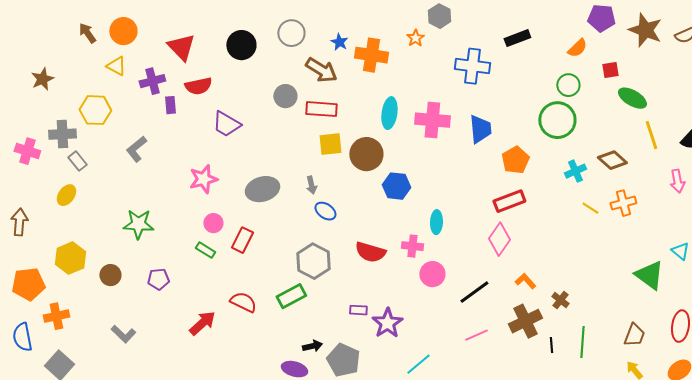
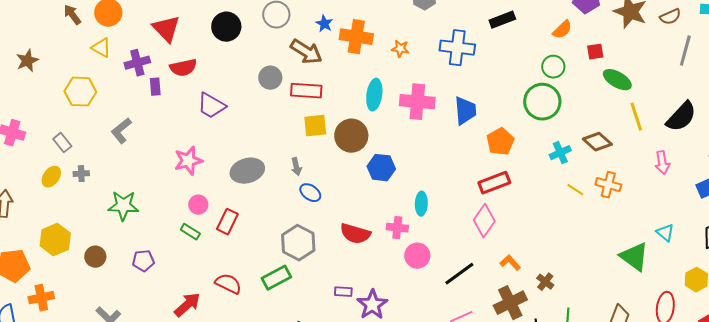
orange star: (415, 38) -> (400, 49), moved, turned -30
gray cross: (62, 134) -> (81, 174), moved, size x0.6
orange cross: (623, 203) -> (608, 185), turned 30

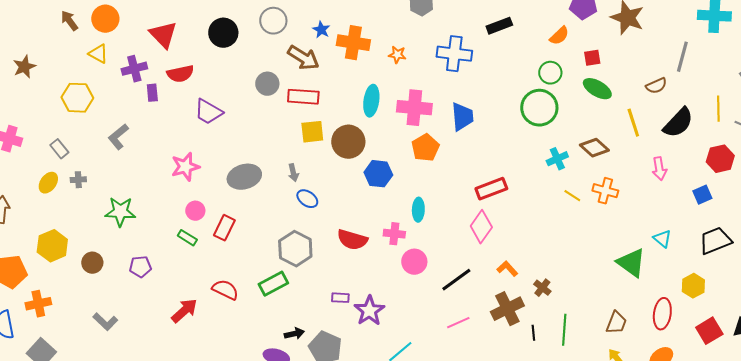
brown semicircle: (670, 17) -> (656, 86), moved
green ellipse: (617, 80) -> (597, 89), moved
orange pentagon: (500, 142) -> (425, 148), moved

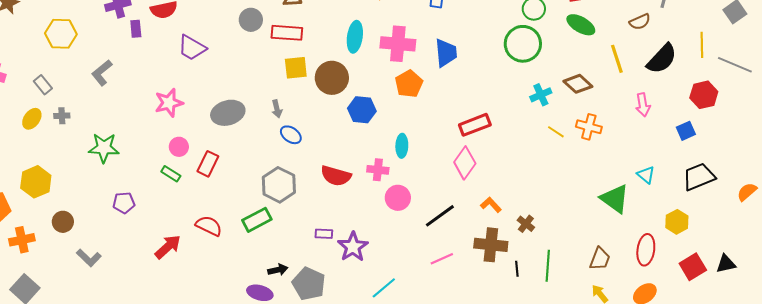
brown circle: (92, 263) -> (63, 222), moved
brown cross: (507, 309) -> (491, 245), turned 32

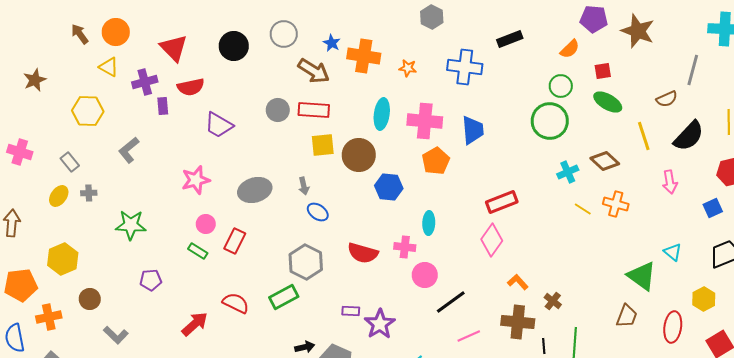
gray circle: (251, 20) -> (278, 110), moved
black line: (440, 216) -> (451, 302), moved
brown trapezoid: (600, 259) -> (627, 316), moved

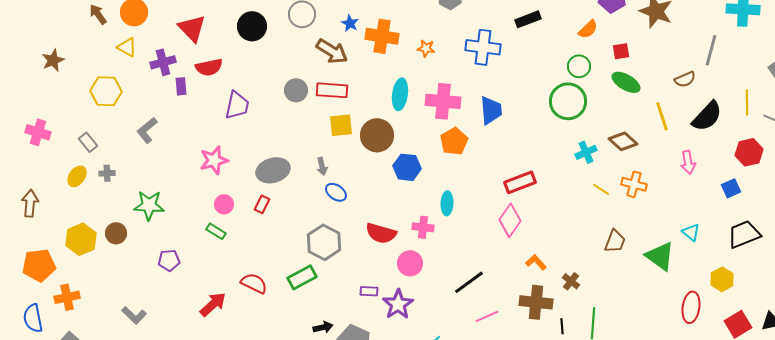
purple trapezoid: (219, 125) -> (237, 105), turned -108
red rectangle: (235, 241) -> (262, 204), moved, size x0.7
pink circle: (425, 275) -> (410, 263), moved
brown circle: (90, 299) -> (116, 233), moved
brown trapezoid: (627, 316) -> (615, 241), moved

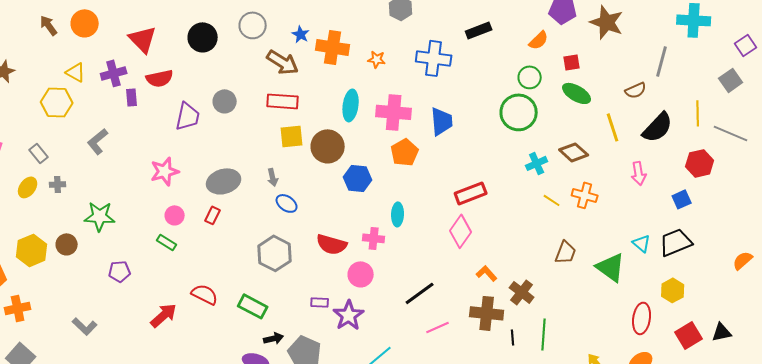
yellow triangle: (127, 47) -> (76, 72), moved
gray circle: (296, 90) -> (225, 101), moved
black trapezoid: (744, 234) -> (676, 242), moved
green rectangle: (302, 277) -> (253, 306), moved, turned 56
brown cross: (571, 281) -> (522, 292), size x1.4

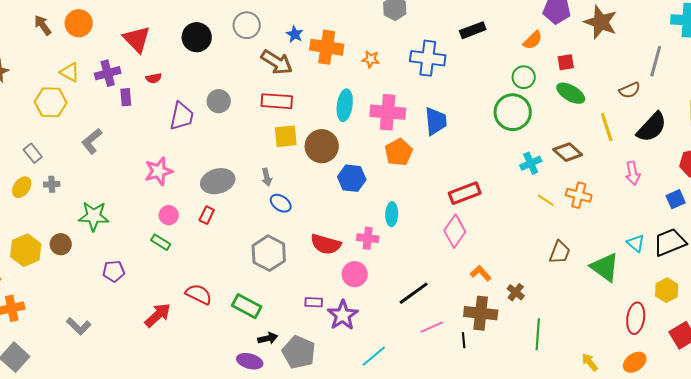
red semicircle: (160, 78) -> (154, 78), size x0.6
brown cross: (522, 292) -> (516, 292), size x0.7
black line: (513, 337) -> (464, 340), moved

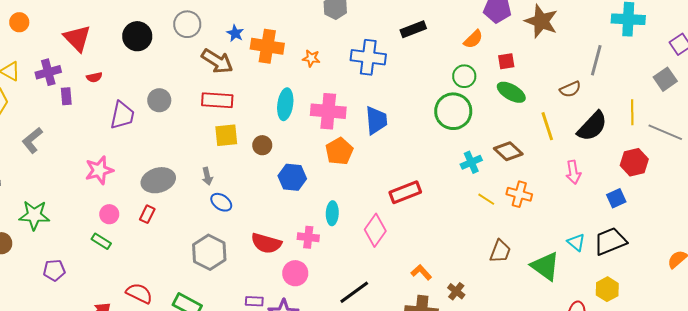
orange circle: (79, 23) -> (19, 22), size x0.7
brown circle: (322, 146) -> (262, 145), size x0.6
pink diamond: (455, 231) -> (375, 230), moved

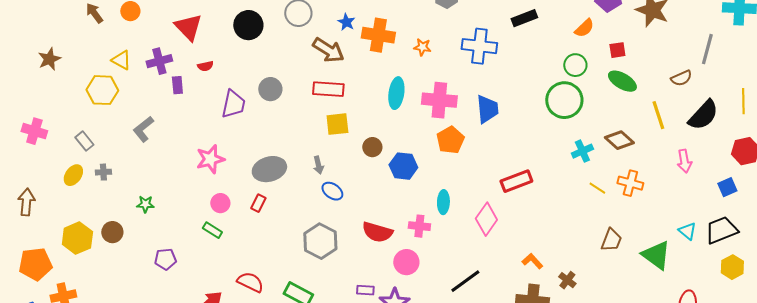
brown circle: (262, 145) -> (372, 147), moved
green star: (34, 215) -> (145, 204), size x0.6
yellow hexagon: (607, 289) -> (732, 267), moved

